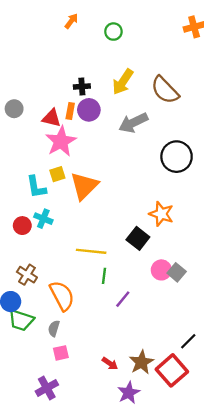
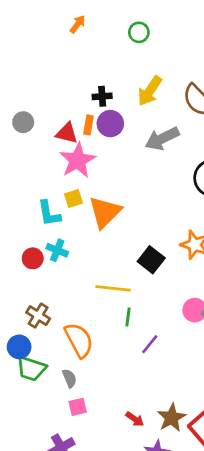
orange arrow: (71, 21) -> (78, 24), moved
black square: (138, 238) -> (151, 260), moved
gray semicircle: (54, 328) -> (69, 378), turned 140

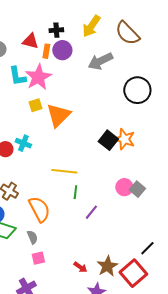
red triangle: (67, 133) -> (30, 41), moved
cyan L-shape: (49, 213) -> (17, 76), moved
black square: (151, 260) -> (108, 140), moved

